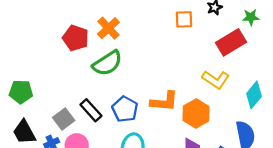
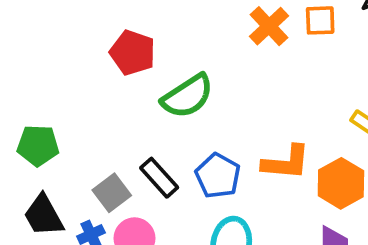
orange cross: (108, 28) -> (269, 26), moved

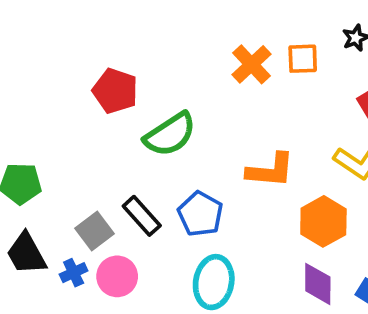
orange L-shape: (286, 163) -> (270, 170), moved

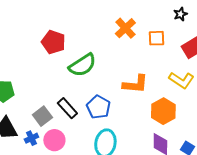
orange square: (303, 59) -> (156, 38), moved

